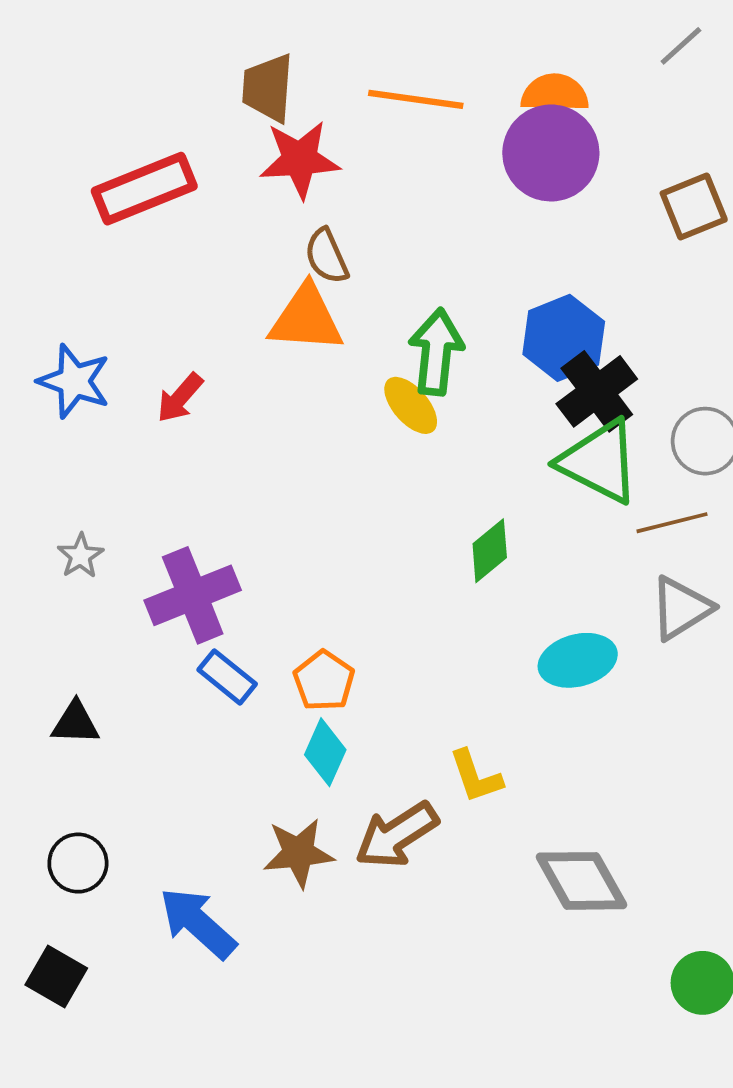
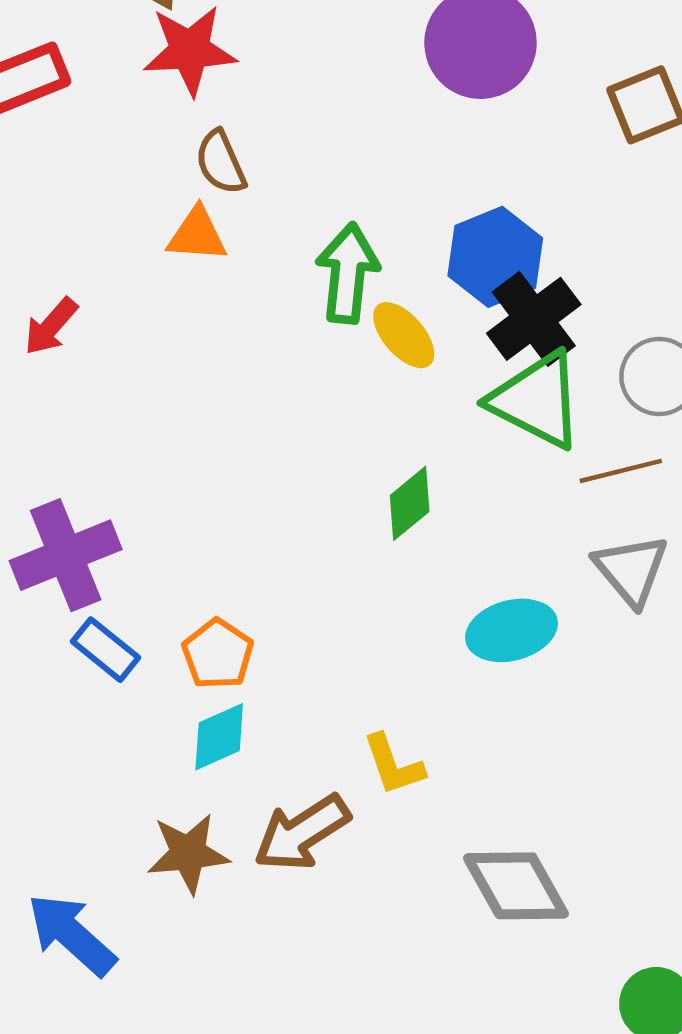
orange triangle: (306, 319) -> (197, 235), size x0.7
yellow ellipse: (411, 405) -> (404, 335), moved
gray triangle: (681, 608) -> (631, 570), turned -38
cyan diamond: (325, 752) -> (219, 737), turned 42

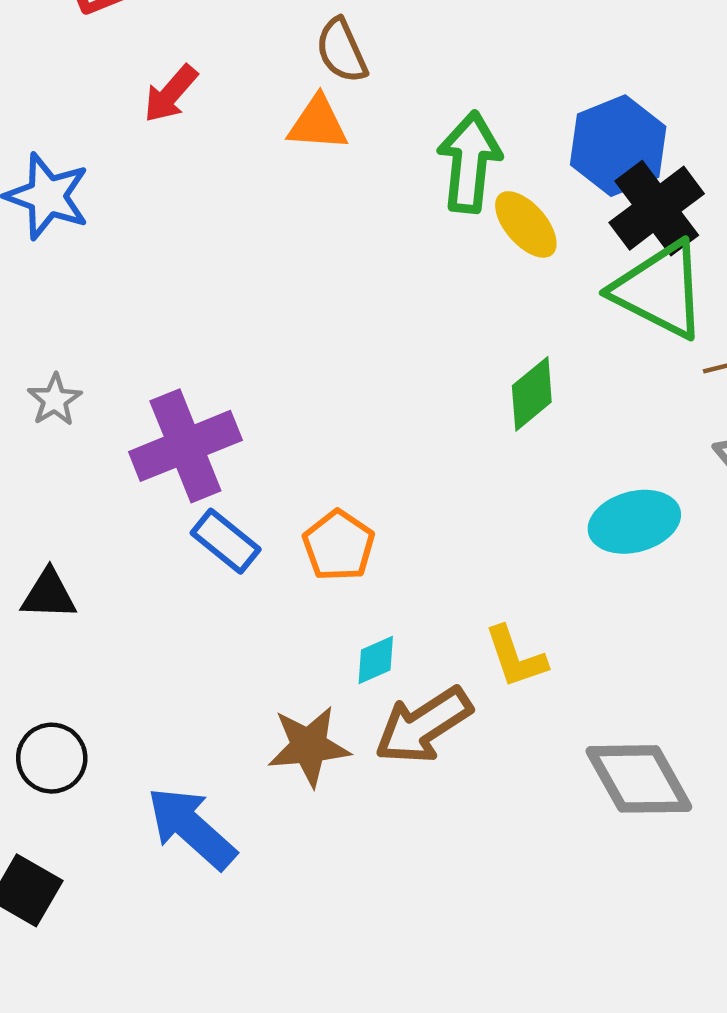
red arrow: (51, 326) -> (171, 94), moved
cyan diamond: (219, 737) -> (376, 660), moved, size x0.7

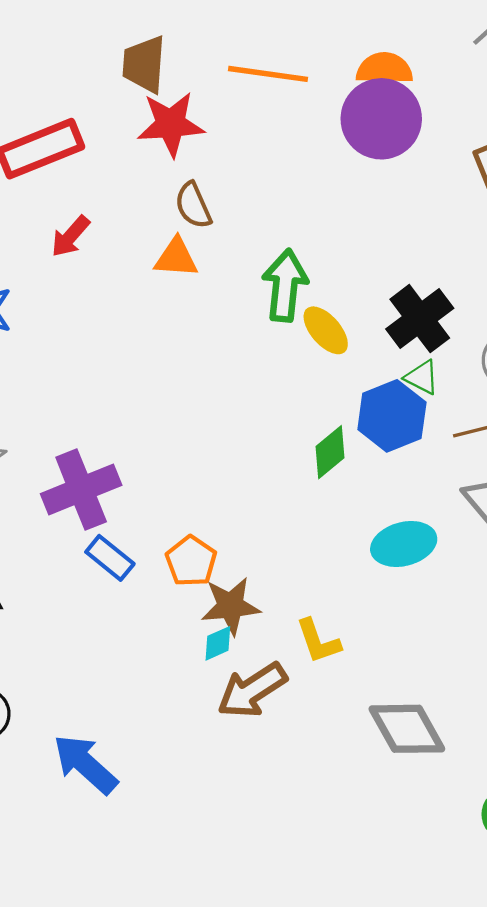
blue hexagon: (618, 146) -> (392, 416), moved
green triangle: (660, 290) -> (422, 377), size x0.5
brown star: (309, 746) -> (231, 606), moved

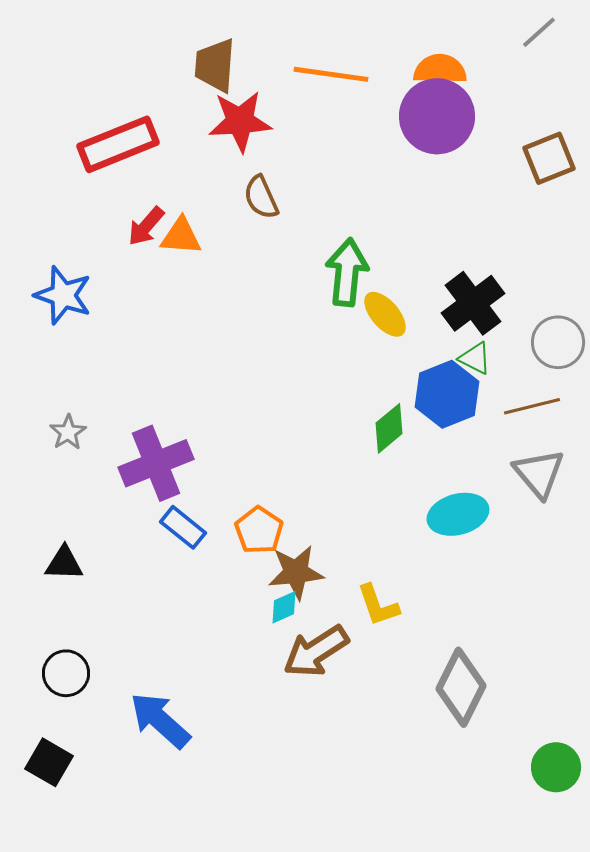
orange triangle: (176, 258) -> (181, 236), moved
gray diamond: (407, 729) -> (461, 687), turned 56

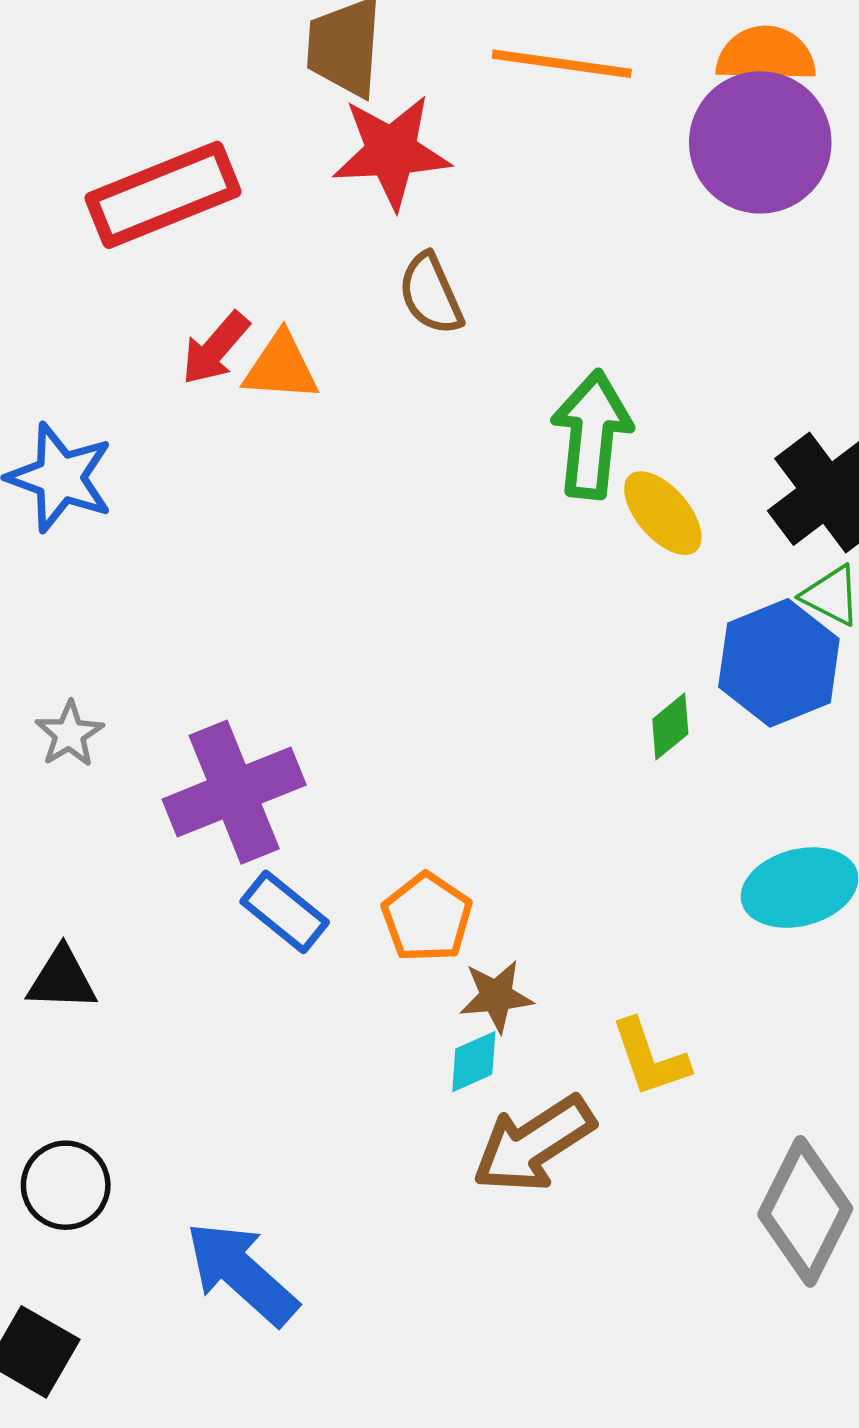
green diamond: (389, 428) -> (670, 727), size x0.7
brown star: (296, 572) -> (496, 996), size x0.7

